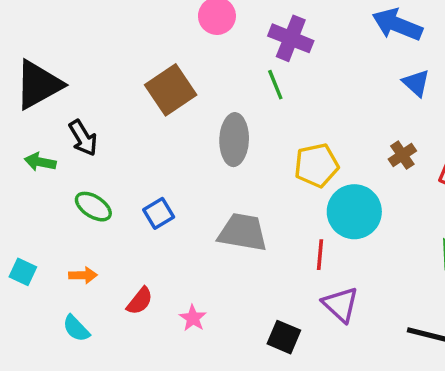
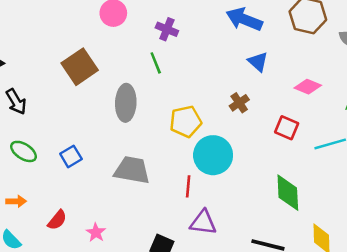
purple cross: (291, 38) -> (167, 29), size x0.7
brown cross: (402, 155) -> (239, 103), moved
purple triangle: (341, 304) -> (203, 223), turned -36

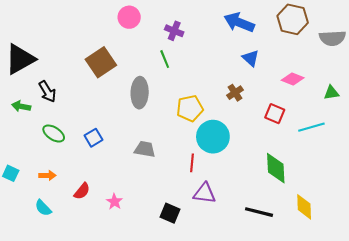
gray trapezoid: (132, 170) -> (145, 149), size x0.7

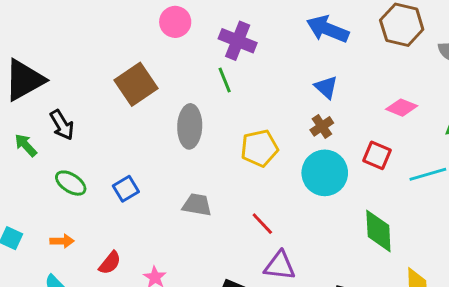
purple cross: (174, 31) -> (238, 41), size x1.4
blue triangle: (251, 58) -> (326, 87), moved
green arrow: (21, 106) -> (26, 145), turned 36
cyan circle: (213, 137) -> (325, 173), moved
red line: (192, 163) -> (262, 224), turned -48

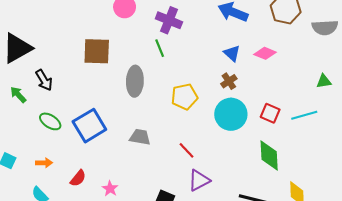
brown square: (136, 84) -> (97, 51), turned 36
pink diamond: (402, 108) -> (265, 53), moved
red square: (377, 155) -> (270, 113), moved
blue square: (126, 189) -> (89, 126), size x1.8
purple triangle: (280, 266) -> (199, 180), turned -35

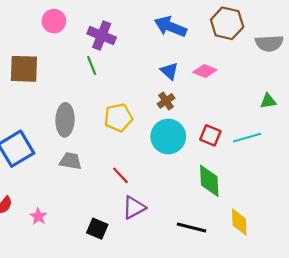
gray ellipse: (135, 81) -> (65, 120), moved

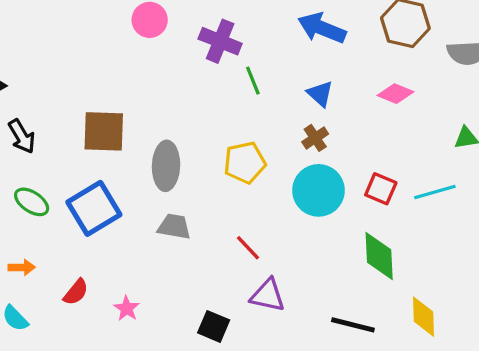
green line: (92, 65) -> (253, 81), moved
brown square: (24, 69) -> (104, 131), moved
pink diamond: (205, 71) -> (396, 94), moved
purple triangle: (134, 208) -> (268, 295), turned 40

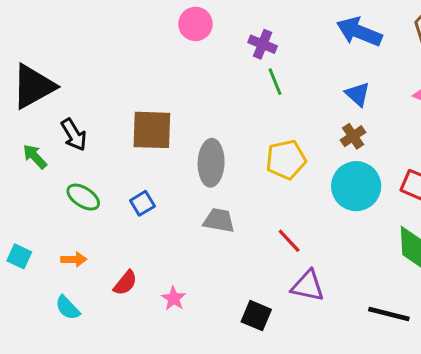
purple cross: (220, 41) -> (263, 44), size x0.7
green line: (253, 81) -> (275, 82), moved
blue square: (94, 208) -> (142, 203), size x0.5

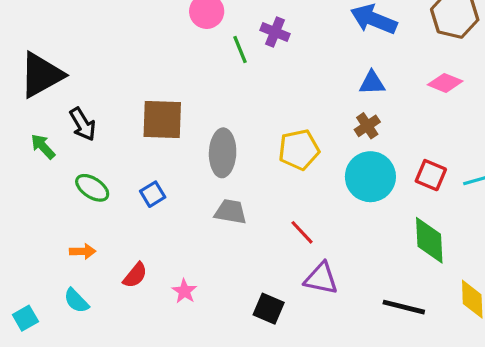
green line: (275, 82) -> (240, 50), moved
blue triangle: (358, 94) -> (372, 83), turned -44
cyan square: (19, 256) -> (25, 318), moved, turned 35

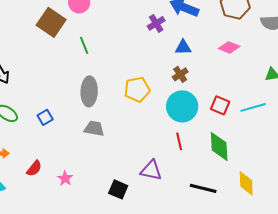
purple cross: (275, 32) -> (156, 23), moved, turned 36
green line: (240, 50) -> (84, 45), moved
brown square: (162, 119) -> (51, 22), moved, turned 32
red line: (302, 232) -> (179, 141), moved, turned 30

